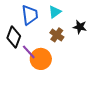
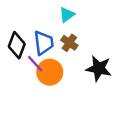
blue trapezoid: (30, 15) -> (44, 43), moved
black star: (80, 27) -> (99, 68), moved, size x1.5

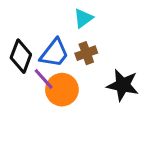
blue trapezoid: (44, 43) -> (54, 53), turned 45
brown cross: (69, 43) -> (86, 53), turned 35

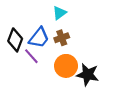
black star: (123, 85) -> (88, 75), moved
orange circle: (62, 90) -> (66, 66), moved

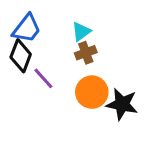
cyan triangle: (60, 13) -> (81, 32), moved
blue trapezoid: (39, 38) -> (27, 28), moved

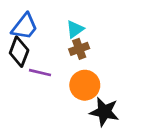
purple line: (43, 78) -> (40, 73), turned -35
black star: (122, 104) -> (104, 112), moved

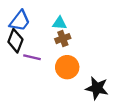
cyan triangle: (75, 29) -> (59, 23), turned 40
black star: (104, 112) -> (97, 88), moved

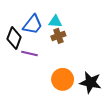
blue trapezoid: (20, 21) -> (33, 25), moved
orange circle: (67, 67) -> (63, 79), moved

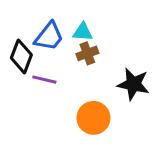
black star: (90, 82) -> (133, 84), moved

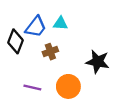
brown cross: (87, 53) -> (50, 52), moved
purple line: (44, 80) -> (32, 88), moved

